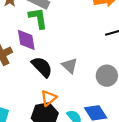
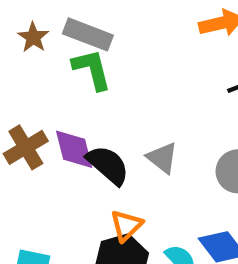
purple diamond: (26, 40) -> (74, 149), moved

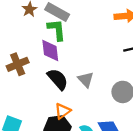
purple diamond: (74, 149) -> (50, 50), moved

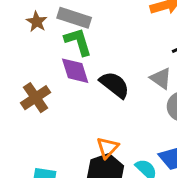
black semicircle: (58, 79) -> (115, 85), moved
gray triangle: (86, 80) -> (161, 78), moved

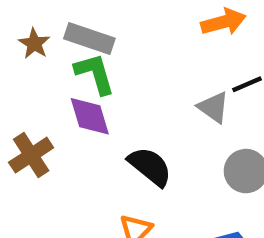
gray triangle: (161, 78) -> (213, 107), moved
black semicircle: (115, 85) -> (150, 166), moved

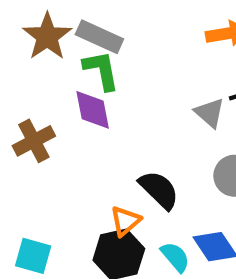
brown star: (34, 44) -> (47, 36), size x1.6
black semicircle: (150, 166) -> (159, 190), moved

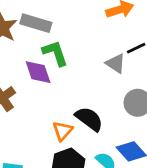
green L-shape: (101, 70) -> (55, 53), moved
orange triangle: (125, 221) -> (63, 131), moved

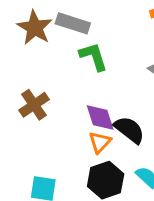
purple diamond: (38, 72) -> (100, 118), moved

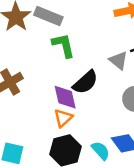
black semicircle: (129, 130) -> (85, 82), moved, turned 96

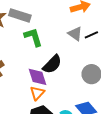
gray triangle: (118, 60) -> (75, 34), moved

